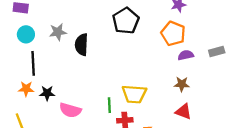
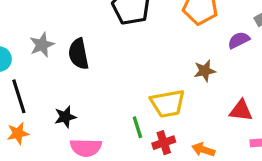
purple semicircle: (186, 55) -> (239, 40), moved
brown star: (182, 84) -> (205, 71), moved
black star: (47, 93) -> (65, 117), moved

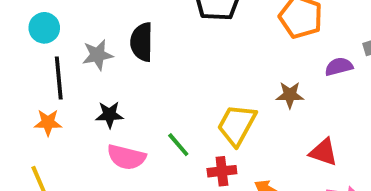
gray star: (42, 45) -> (98, 55), moved
yellow trapezoid: (168, 104) -> (237, 125), turned 117
green line: (137, 127) -> (178, 145), moved, turned -35

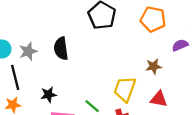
gray star: (98, 55) -> (28, 51), moved
red triangle: (323, 152) -> (159, 99), moved

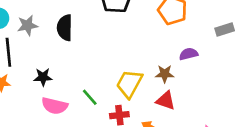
purple semicircle: (180, 45) -> (188, 54), moved
brown star: (154, 66) -> (165, 74), moved

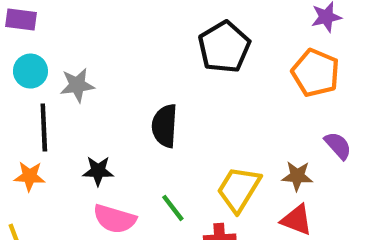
black semicircle: (65, 28) -> (165, 126), moved
purple semicircle: (188, 54) -> (338, 146), turned 60

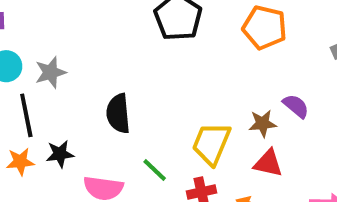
black semicircle: (165, 126) -> (118, 114), moved
purple semicircle: (338, 146) -> (296, 106), moved
black star: (98, 171) -> (60, 154), moved

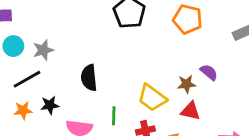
black line: (26, 115) -> (27, 79), turned 72
yellow trapezoid: (211, 144) -> (152, 98), turned -76
green line: (155, 170) -> (114, 116), turned 48

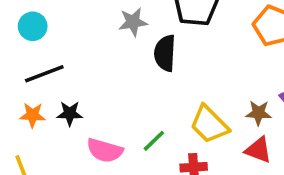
gray star: (43, 50) -> (133, 22), moved
black semicircle: (89, 78) -> (165, 53), moved
green line: (114, 116) -> (154, 141), turned 36

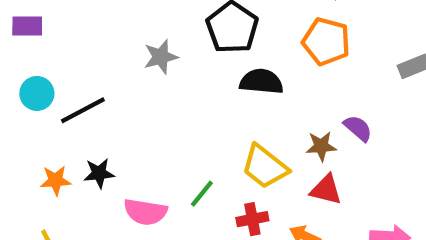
cyan circle: (33, 26) -> (37, 93), moved
black semicircle: (165, 53) -> (261, 82), moved, turned 99
black line: (44, 74) -> (83, 110), moved

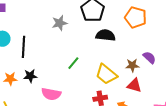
black line: (83, 110) -> (23, 47), turned -60
green line: (202, 194) -> (73, 63), moved

